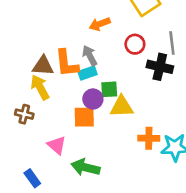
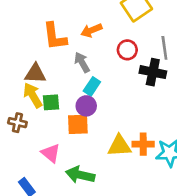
orange L-shape: (67, 63) -> (55, 36), moved
cyan rectangle: (88, 73) -> (92, 86), moved, turned -36
green square: (109, 89) -> (51, 102), moved
yellow triangle: (122, 107) -> (119, 146), moved

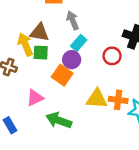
red circle: (127, 50) -> (112, 56), moved
brown triangle: (35, 74) -> (39, 32), moved
orange square: (78, 124) -> (62, 75), turned 30
pink triangle: (51, 153) -> (35, 98), turned 48

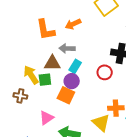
gray arrow: (73, 20) -> (67, 48), turned -56
brown triangle: (39, 32) -> (52, 63), moved
yellow triangle: (97, 99) -> (101, 123), moved, turned 48

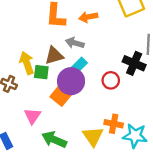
brown triangle: (52, 63) -> (54, 55), turned -30
purple circle: (72, 81) -> (71, 81), size x1.5
pink triangle: (46, 118) -> (32, 116), turned -35

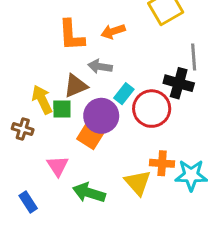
cyan rectangle: (79, 65) -> (124, 94), moved
red circle: (111, 80) -> (152, 109), size x1.6

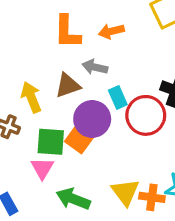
cyan rectangle: (124, 94) -> (118, 97), turned -66
green square: (62, 109) -> (51, 142), moved, size x1.4
orange cross: (162, 163) -> (152, 197), moved

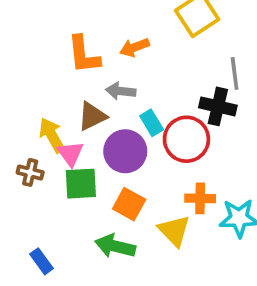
orange square: (79, 139) -> (129, 204), moved
pink triangle: (42, 168) -> (70, 153), moved
orange cross: (152, 197) -> (200, 198), moved

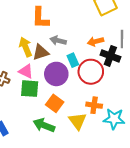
orange arrow: (134, 47) -> (96, 41), moved
yellow arrow: (52, 135) -> (25, 47), moved
pink triangle: (70, 153) -> (26, 71), turned -35

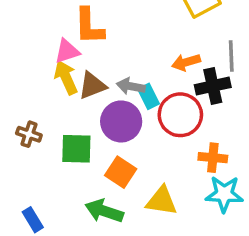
gray arrow: (58, 41) -> (131, 86), moved
black cross: (110, 56) -> (213, 86), turned -30
pink triangle: (26, 71) -> (67, 51), moved, turned -42
orange cross: (94, 105) -> (213, 158), moved
yellow triangle: (78, 121) -> (161, 201), turned -42

